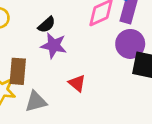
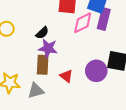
purple circle: (130, 44) -> (96, 71), moved
brown rectangle: (18, 71) -> (43, 65), moved

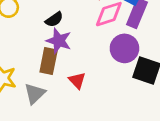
purple circle: (96, 71) -> (124, 48), moved
gray triangle: (36, 91) -> (35, 94), turned -36

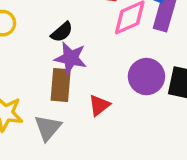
purple circle: (124, 48) -> (146, 77), moved
red triangle: (77, 80) -> (99, 105), turned 42

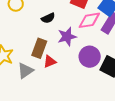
purple star: (71, 58) -> (67, 37), moved, turned 30
red triangle: (99, 105) -> (50, 62), moved

